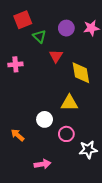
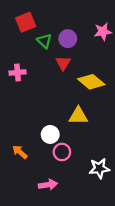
purple circle: (66, 28) -> (68, 39), moved
yellow diamond: (81, 73) -> (91, 82), turned -40
pink circle: (66, 134) -> (62, 152), moved

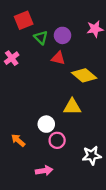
red triangle: (63, 63) -> (58, 58), turned -48
pink cross: (17, 72) -> (12, 58), moved, turned -32

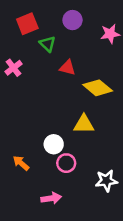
purple circle: (62, 35) -> (73, 20), moved

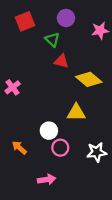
green triangle: (47, 44) -> (52, 40), moved
pink cross: (14, 68) -> (13, 87), moved
white star: (106, 181) -> (97, 152), moved

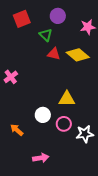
yellow diamond: (89, 79) -> (78, 55), moved
pink circle: (60, 148) -> (64, 124), moved

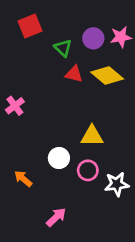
purple circle: (58, 16) -> (93, 38), moved
pink arrow: (41, 158) -> (56, 217), turned -35

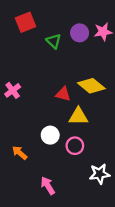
red triangle: (74, 74) -> (63, 94), moved
yellow diamond: (107, 75) -> (91, 86), moved
white star: (117, 184) -> (100, 174), moved
pink arrow: (56, 217) -> (48, 186), turned -78

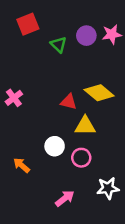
pink arrow: (48, 186) -> (65, 198), moved, turned 84

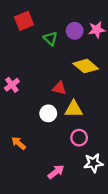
yellow diamond: (99, 93) -> (86, 66), moved
white circle: (55, 146) -> (48, 113), moved
pink circle: (81, 158) -> (79, 138), moved

